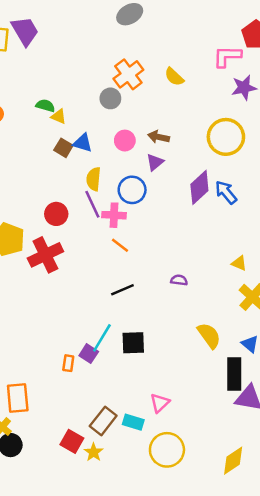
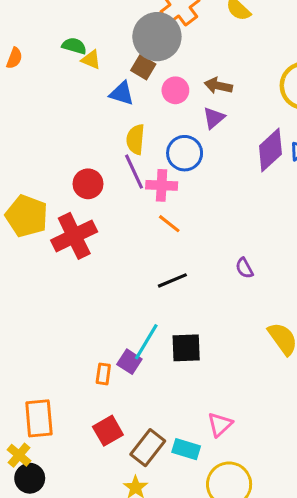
gray circle: (110, 98) -> (157, 37), size x1.8
brown square: (63, 148) -> (143, 67), moved
purple semicircle: (179, 280) -> (244, 268), turned -126
red square: (72, 441) -> (108, 431), moved, turned 30

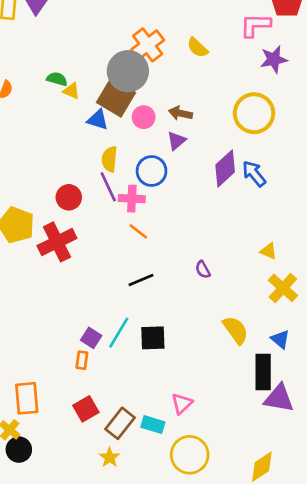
brown square: (143, 67) -> (116, 97), size x1.8
purple square: (129, 362) -> (91, 338), moved

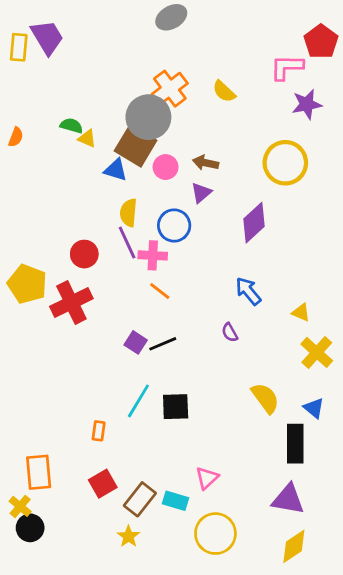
blue arrow: (254, 174) -> (248, 291), moved
purple square: (91, 338) -> (136, 342), moved
purple triangle: (279, 398) -> (288, 499), moved

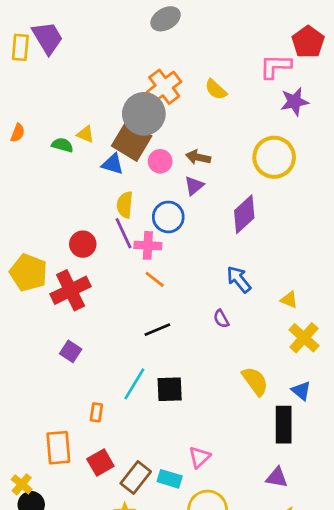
green semicircle: (71, 126) -> (62, 145), moved
purple square: (136, 342) -> (71, 351), moved
orange rectangle: (39, 472) -> (58, 448), moved
purple triangle: (288, 499) -> (277, 478), size x0.7

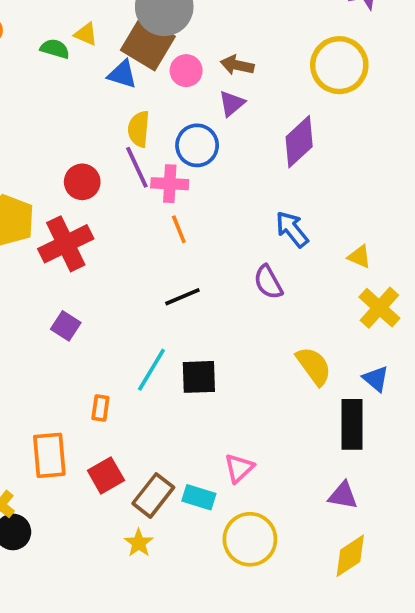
orange line: (155, 279) -> (179, 229), turned 30
purple semicircle: (221, 319) -> (268, 282), size x1.4

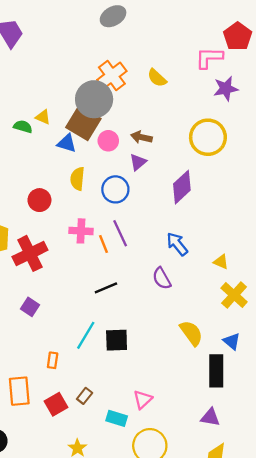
purple line: (137, 167) -> (120, 233), moved
red circle: (82, 182) -> (39, 200), moved
pink cross: (170, 184) -> (81, 231), moved
brown rectangle: (153, 495) -> (85, 396), moved, size x0.6

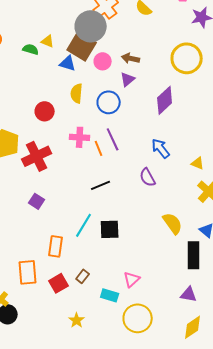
orange rectangle: (53, 360) -> (56, 246), size x1.5

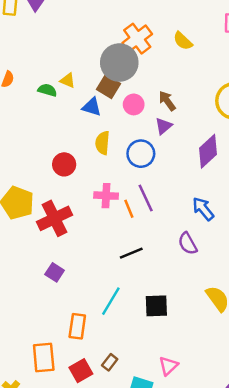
brown square: (82, 46) -> (108, 86), size x0.7
brown arrow: (131, 58) -> (167, 101), turned 42
black square: (110, 229) -> (156, 306), moved

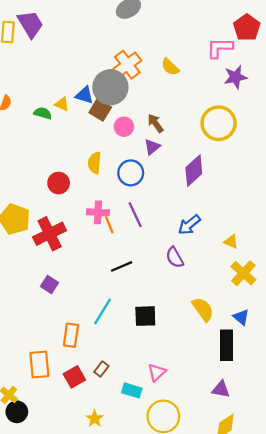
blue triangle: (92, 107) -> (84, 95), moved
orange line: (129, 209) -> (109, 225), moved
blue arrow: (203, 209) -> (189, 225), turned -90

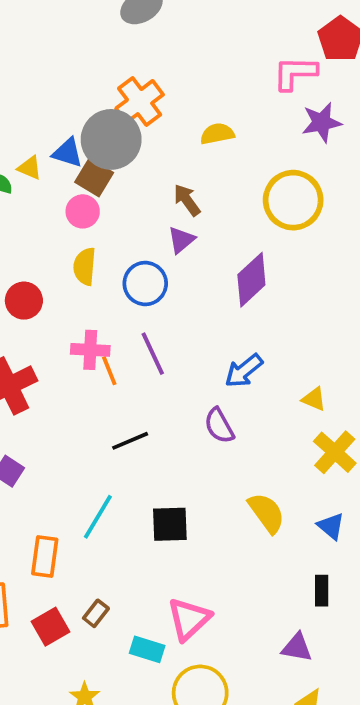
yellow semicircle: (170, 67) -> (217, 134), moved, turned 126
pink circle: (124, 127) -> (83, 211), moved
black rectangle: (226, 345) -> (322, 591), moved, size x0.6
pink triangle: (157, 372) -> (189, 619), size x1.4

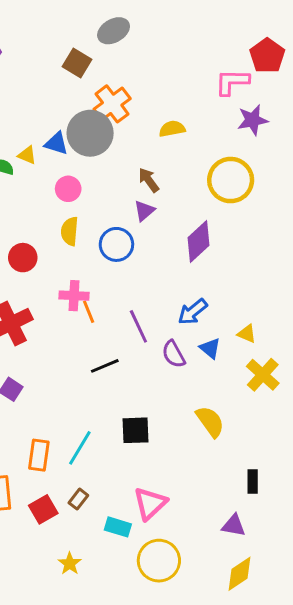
brown square: (94, 177) -> (77, 63), moved
purple line: (153, 354) -> (138, 326), moved
cyan line: (98, 517) -> (80, 448), moved
blue triangle: (331, 526) -> (210, 348), moved

